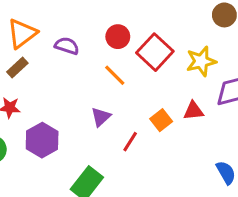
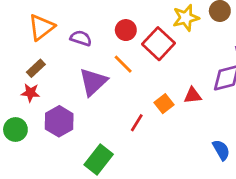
yellow star: (201, 61) -> (186, 18), moved
brown rectangle: (17, 67) -> (36, 68), moved
purple triangle: (101, 117) -> (93, 82), moved, size x1.6

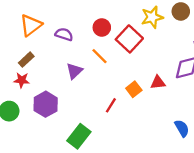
purple triangle: (93, 82) -> (74, 71), size x0.7

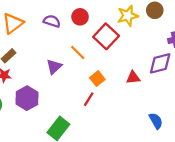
red circle: (102, 27) -> (80, 17), moved
purple semicircle: (64, 34) -> (52, 21), moved
orange square: (134, 89) -> (97, 79), moved

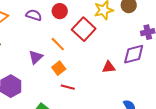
orange square: (97, 79) -> (59, 68), moved
red line: (89, 99) -> (68, 87), turned 72

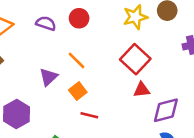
red square: (84, 29) -> (135, 59), moved
purple diamond: (134, 54) -> (166, 110), moved

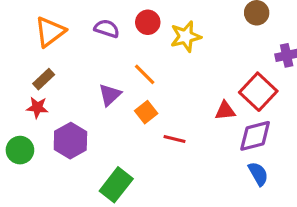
yellow star: (135, 17) -> (186, 36), moved
red square: (135, 59) -> (258, 92), moved
red line: (89, 115) -> (175, 139), moved

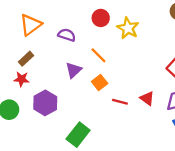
purple semicircle: (107, 29) -> (67, 35), moved
yellow star: (186, 36) -> (128, 28), turned -30
red triangle: (225, 111) -> (147, 98), moved, turned 42

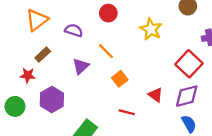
yellow star: (128, 28) -> (151, 29), moved
brown rectangle: (26, 59) -> (43, 55), moved
orange square: (100, 82) -> (120, 79), moved
red line: (120, 102) -> (127, 112), moved

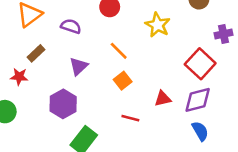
orange line: (106, 51) -> (119, 51), moved
red triangle: (156, 95) -> (163, 99), turned -49
purple hexagon: (52, 100) -> (63, 104), moved

